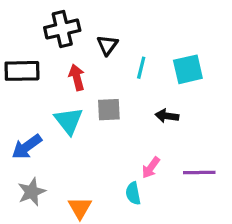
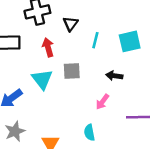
pink arrow: (151, 168) -> (102, 102), moved

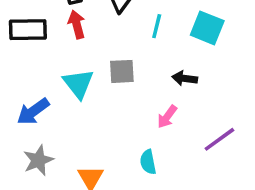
cyan square: (130, 41) -> (207, 28), turned 35
red arrow: (48, 47) -> (77, 24), moved
purple line: (138, 117) -> (219, 139), turned -35

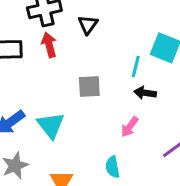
cyan line: (157, 26) -> (136, 66), moved
cyan triangle: (78, 84) -> (51, 125), moved

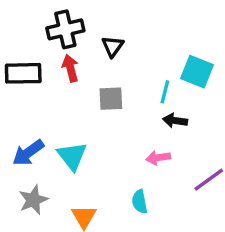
gray square: (89, 87) -> (111, 99), moved
pink arrow: (130, 127) -> (158, 158), turned 45

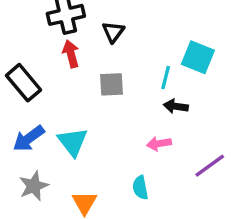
black rectangle: (23, 73) -> (24, 83), moved, turned 51

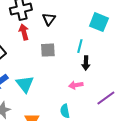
cyan square: (198, 57) -> (99, 22), moved
black arrow: (176, 106) -> (86, 63), turned -96

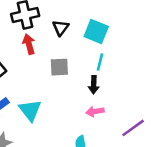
cyan square: (99, 22) -> (96, 31), moved
black arrow: (86, 63) -> (94, 85), moved

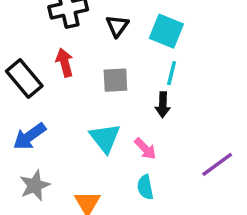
red arrow: (29, 44) -> (65, 63), moved
cyan triangle: (30, 110) -> (105, 138), moved
pink arrow: (95, 111) -> (145, 149), moved, turned -126

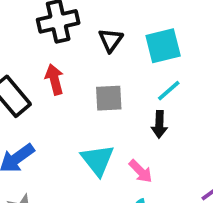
cyan square: (166, 31) -> (163, 46), turned -36
cyan line: (172, 73) -> (169, 91), turned 35

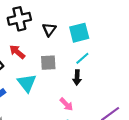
red arrow: (54, 79) -> (17, 52), turned -35
cyan triangle: (98, 160) -> (27, 83), moved

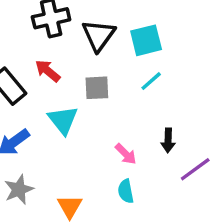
black triangle: (49, 29) -> (99, 35), size x1.5
black arrow: (77, 78) -> (168, 140), moved

